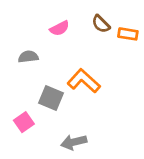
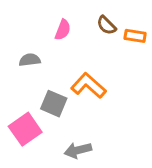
pink semicircle: (60, 28) -> (63, 30), turned -42
pink square: (24, 122) -> (25, 129), size x1.5

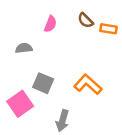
orange L-shape: (88, 86) -> (88, 84), moved
gray arrow: (78, 150) -> (62, 121), turned -60

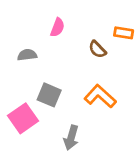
brown semicircle: (85, 20) -> (97, 49), moved

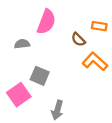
pink semicircle: (57, 27) -> (46, 22), size x1.6
orange L-shape: (100, 96) -> (95, 62), moved

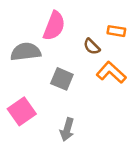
gray semicircle: (22, 44) -> (26, 52), size x1.6
gray square: (40, 76) -> (62, 79), moved

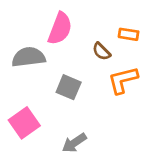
orange L-shape: (111, 72) -> (123, 80), turned -56
gray arrow: (67, 130) -> (74, 143), turned 40

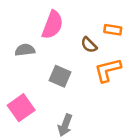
gray semicircle: (29, 57) -> (25, 50), size x0.7
gray arrow: (74, 143) -> (65, 125), turned -35

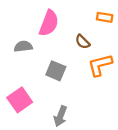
orange rectangle: (113, 30) -> (105, 17), moved

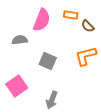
orange rectangle: (105, 17) -> (71, 15), moved
brown semicircle: (83, 42) -> (88, 26), moved

